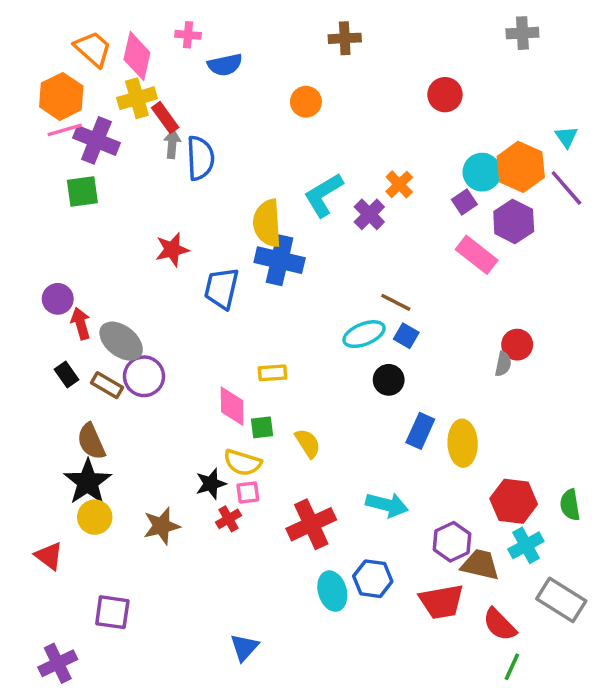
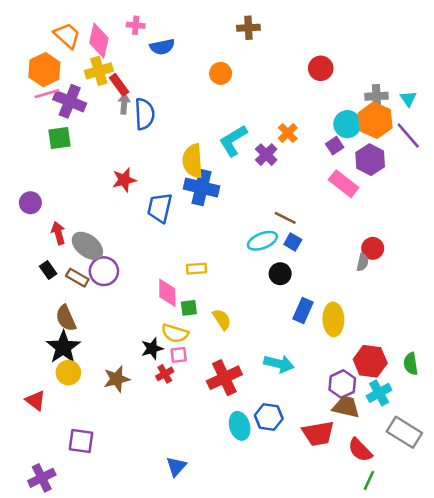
gray cross: (522, 33) -> (377, 96), moved
purple circle: (58, 299) -> (30, 203), moved
purple hexagon: (452, 542) -> (342, 384), moved

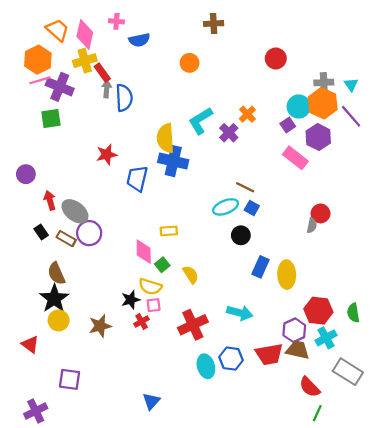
green square: (189, 308) -> (162, 265), turned -32
red trapezoid: (318, 433) -> (269, 354), moved

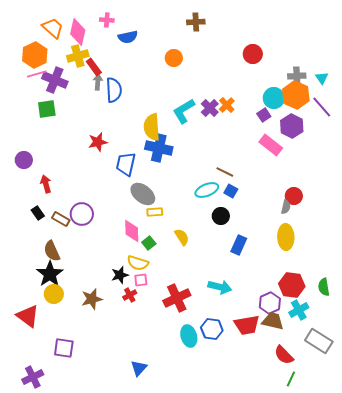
purple cross: (229, 133) -> (210, 108), moved
gray ellipse: (75, 211) -> (143, 194), moved
yellow semicircle: (191, 275) -> (182, 237), moved
yellow ellipse: (287, 275) -> (286, 237), moved
red triangle: (30, 344) -> (28, 316), size x1.4

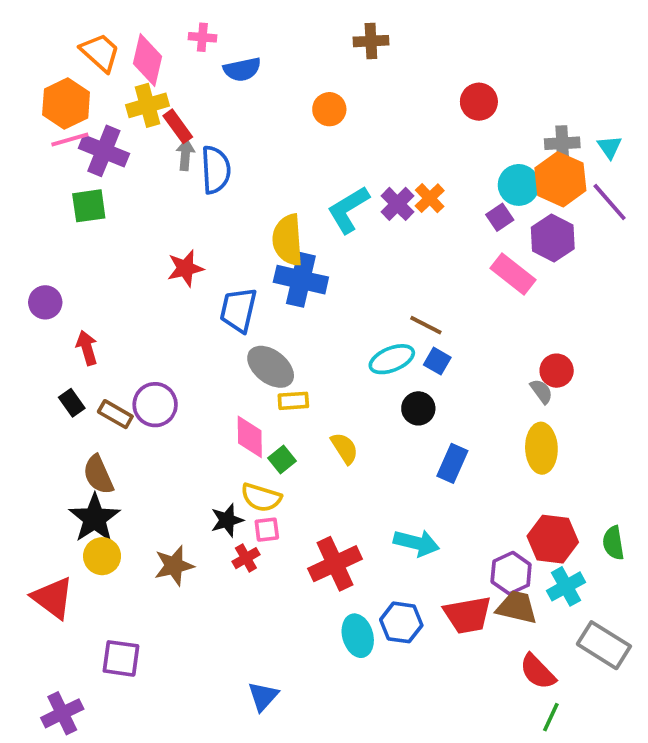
gray semicircle: (286, 207) -> (541, 391), turned -48

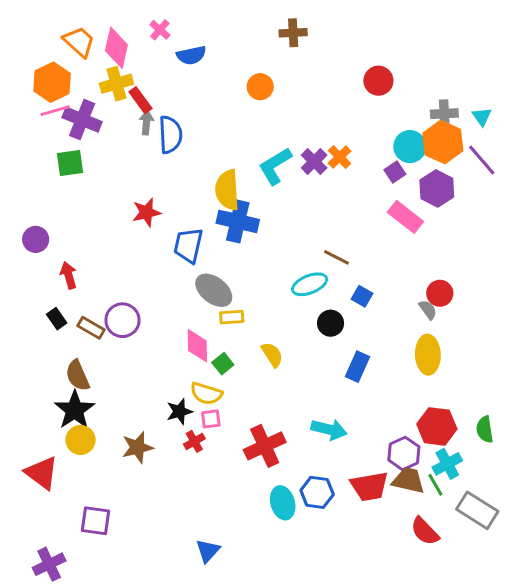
pink cross: (202, 37) -> (160, 30), turned 36
blue square: (437, 361) -> (362, 296), moved
green line: (551, 717) -> (435, 485), moved, turned -55

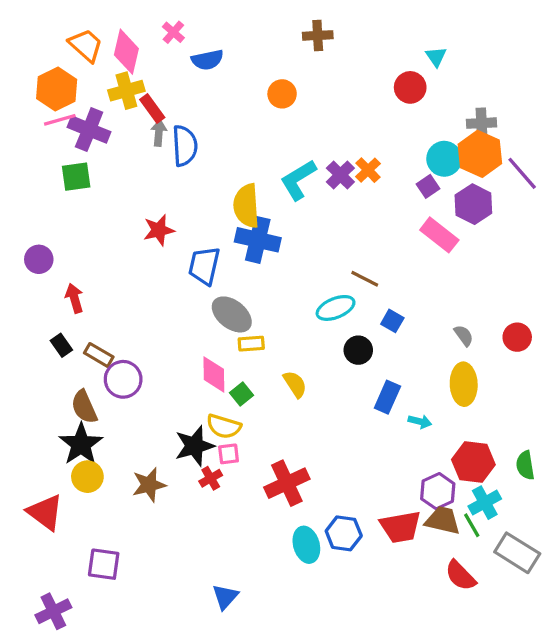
cyan triangle: (482, 117) -> (436, 57), moved
red circle: (440, 293) -> (517, 337), moved
purple circle: (122, 320) -> (123, 379), moved
black star: (179, 412) -> (194, 446), size x1.4
cyan arrow: (329, 429) -> (420, 421), moved, size x0.6

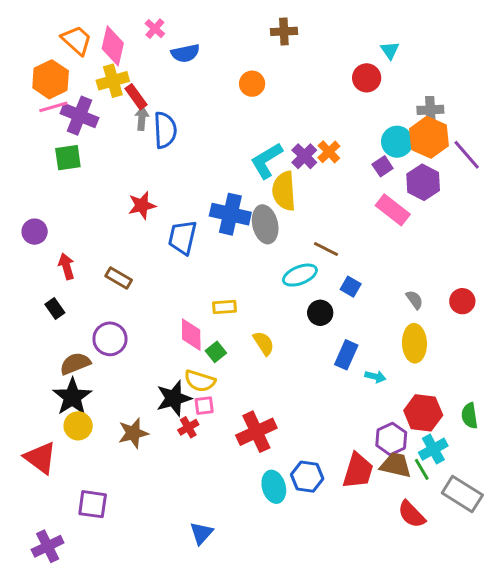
yellow semicircle: (246, 206) -> (284, 191), moved
gray ellipse: (232, 314) -> (265, 224), moved, turned 39
brown rectangle: (99, 355) -> (119, 278), moved
brown semicircle: (84, 407) -> (75, 364), turned 92
red trapezoid: (400, 527) -> (358, 471), turned -63

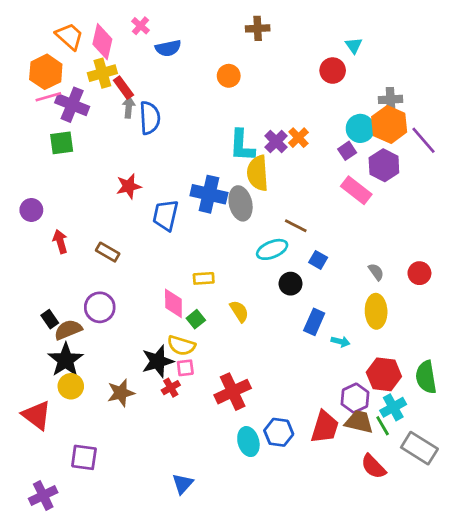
cyan L-shape: (267, 161) -> (242, 146), turned -56
black rectangle: (55, 308) -> (50, 319), moved
green semicircle: (470, 416) -> (426, 377), size x1.4

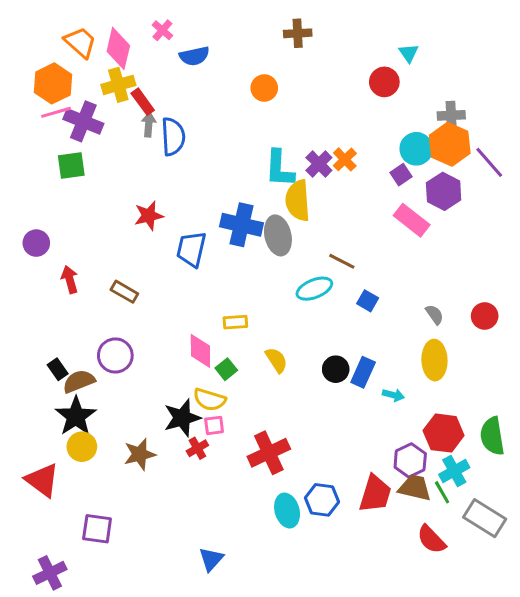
black circle: (291, 284) -> (336, 369), moved

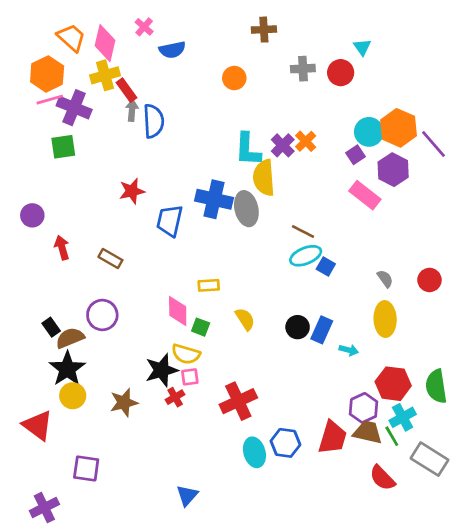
gray cross: (451, 115) -> (303, 69), moved
cyan ellipse: (314, 289) -> (306, 256), moved
green square: (226, 369) -> (201, 327), turned -30

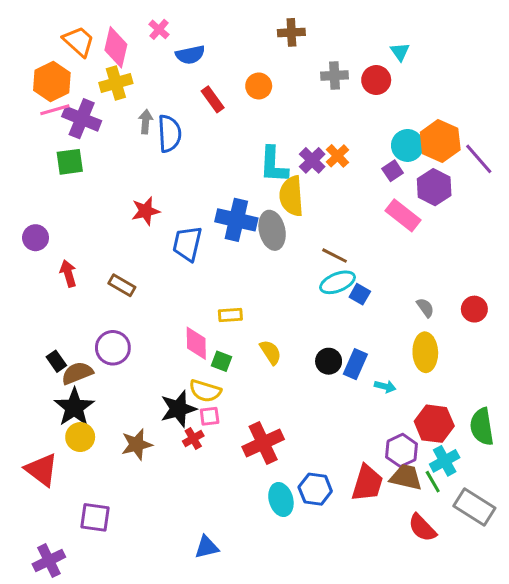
red rectangle: (127, 90) -> (213, 99), moved
blue triangle: (187, 495) -> (207, 547), turned 35

